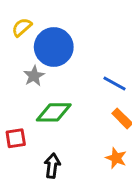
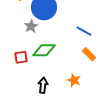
red square: (16, 138) -> (21, 57), moved
orange star: (116, 158) -> (74, 80), moved

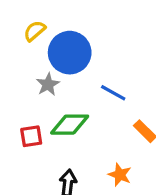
blue line: (84, 31) -> (113, 93), moved

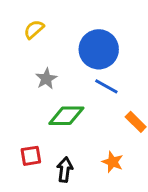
blue circle: (70, 53) -> (99, 49), moved
red square: (31, 136) -> (31, 156), moved

